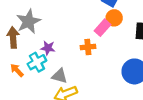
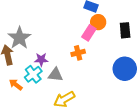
gray triangle: (60, 76) -> (55, 75), moved

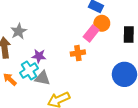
gray star: (19, 38) -> (19, 31), size x0.7
gray triangle: (55, 75) -> (42, 78), moved

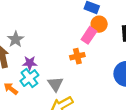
purple star: (39, 56) -> (30, 63), moved
gray triangle: (42, 78) -> (55, 84), moved, turned 49

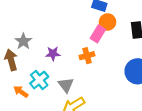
purple star: (30, 63) -> (53, 54), moved

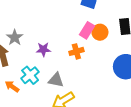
orange circle: (108, 22) -> (100, 32), moved
gray triangle: (66, 85) -> (56, 80), turned -42

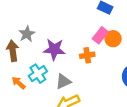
purple star: (43, 49) -> (54, 49), size x1.5
gray triangle: (56, 80) -> (63, 81), turned -42

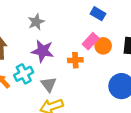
gray star: (27, 34) -> (36, 22), moved
gray triangle: (63, 81) -> (49, 84), turned -49

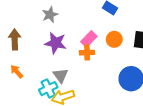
pink rectangle: (91, 41) -> (89, 39), moved
cyan cross: (24, 74) -> (48, 89), moved

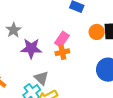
gray star: (50, 15) -> (14, 30), moved
orange circle: (114, 39) -> (97, 32), moved

